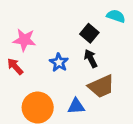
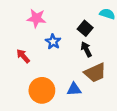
pink star: (24, 40) -> (36, 18), moved
blue star: (59, 62) -> (53, 42), moved

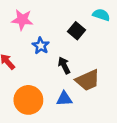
black arrow: (86, 49) -> (64, 65), moved

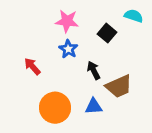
pink star: (22, 20) -> (67, 21), moved

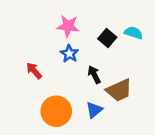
cyan semicircle: (134, 16) -> (133, 33), moved
blue triangle: (94, 106) -> (94, 110), turned -36

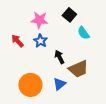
cyan semicircle: (133, 33) -> (83, 33), moved, turned -144
black square: (107, 38) -> (69, 15), moved
red arrow: (34, 71) -> (17, 41), moved

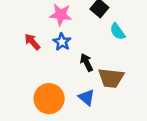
brown trapezoid: (78, 69) -> (111, 78), turned 30
blue triangle: (59, 84) -> (87, 97), turned -40

